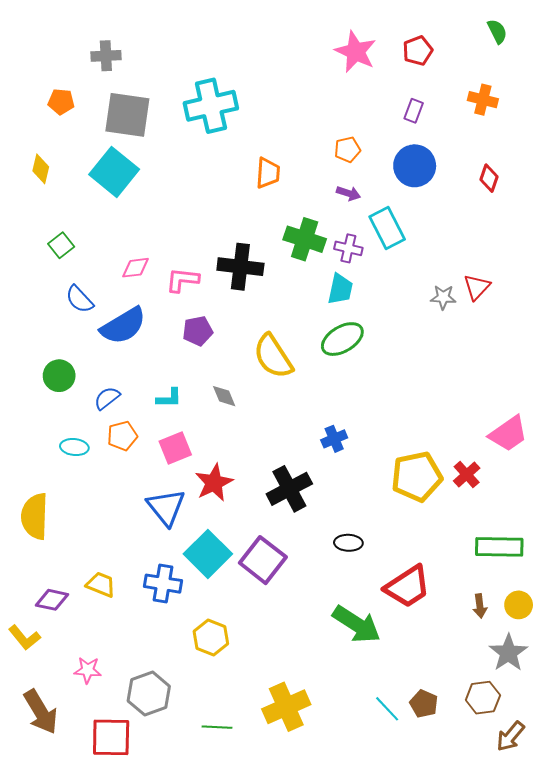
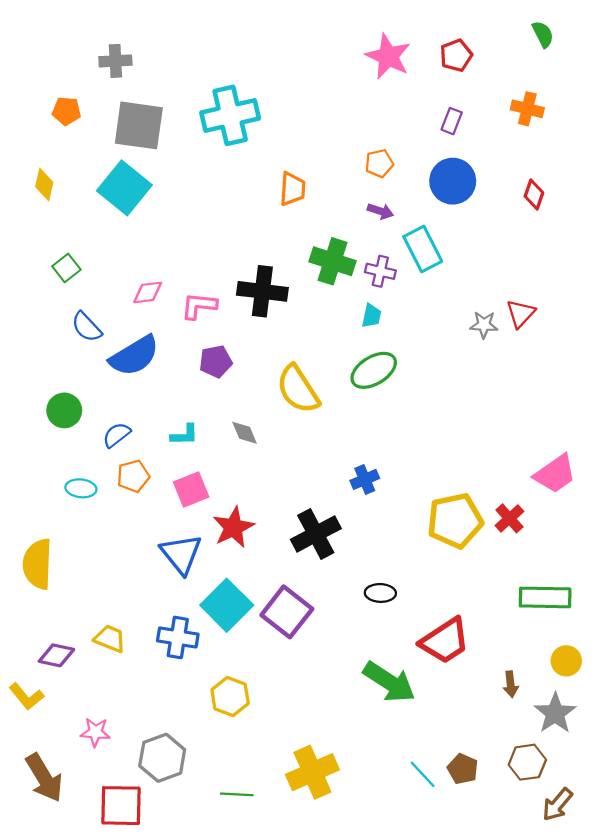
cyan trapezoid: (340, 289) -> (371, 316), size x0.7
brown arrow: (480, 606) -> (511, 684), moved

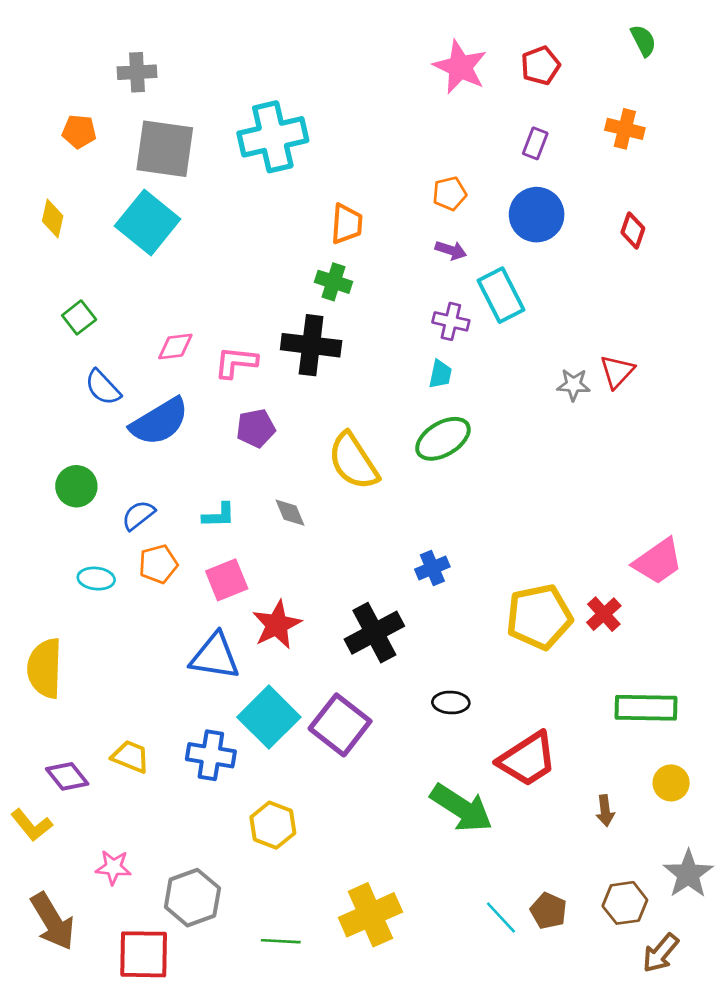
green cross: (332, 261) -> (334, 282), moved, size x0.7
blue triangle: (181, 554) -> (215, 656), turned -42
purple diamond: (56, 655) -> (67, 776), turned 39
gray star: (555, 713) -> (688, 874), moved

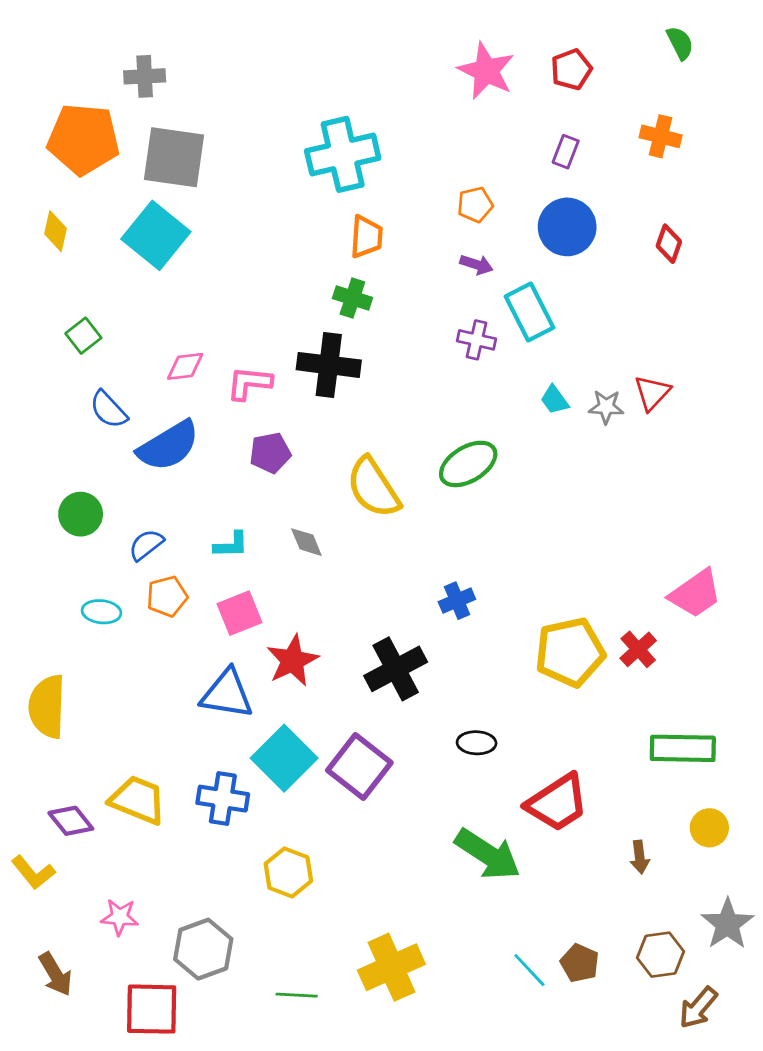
orange pentagon: (79, 132) -> (83, 139), size x2.0
cyan cross: (273, 137) -> (343, 154), moved
cyan trapezoid: (440, 374) -> (555, 400), moved, turned 132
yellow trapezoid: (130, 757) -> (138, 800), size x1.4
brown arrow: (53, 921) -> (55, 974), size x0.7

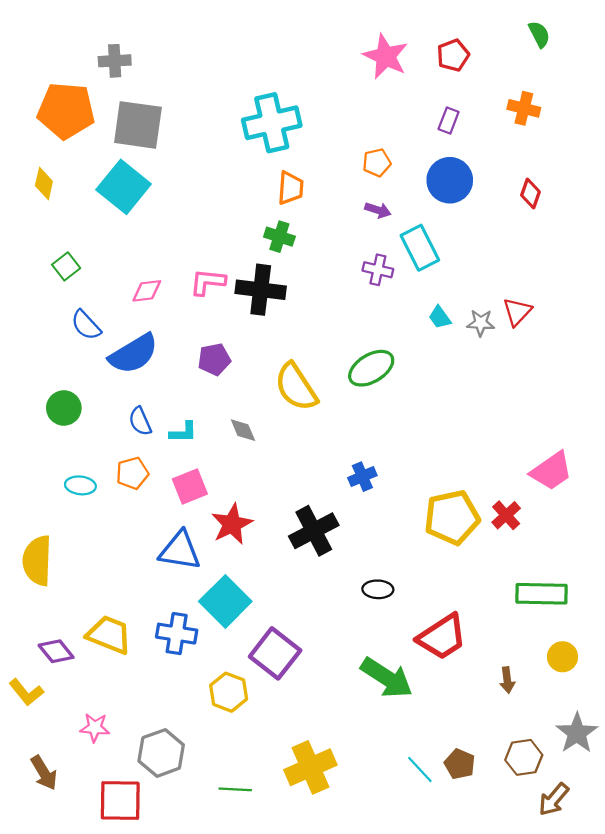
pink L-shape: (249, 383) -> (208, 282), moved
blue semicircle: (146, 545) -> (140, 421), moved, turned -76
purple square: (359, 766) -> (275, 653), moved

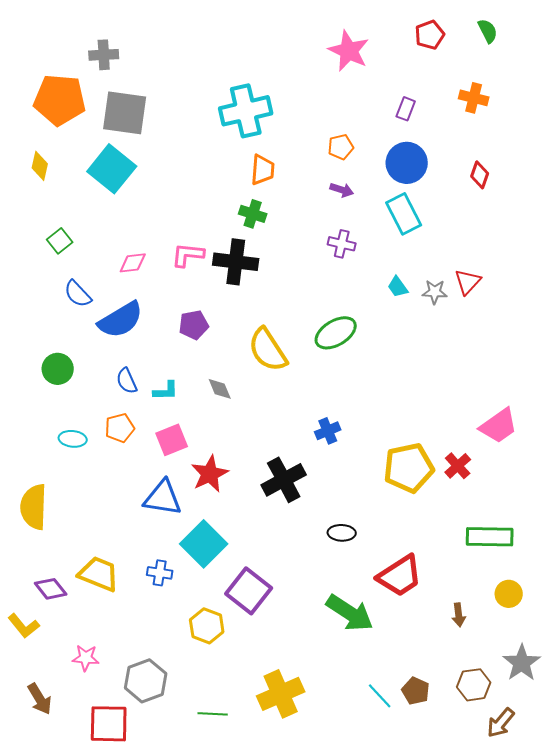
red pentagon: (453, 55) -> (430, 35), moved
cyan rectangle: (420, 248) -> (404, 214), moved
blue cross: (177, 634) -> (160, 573), size x0.7

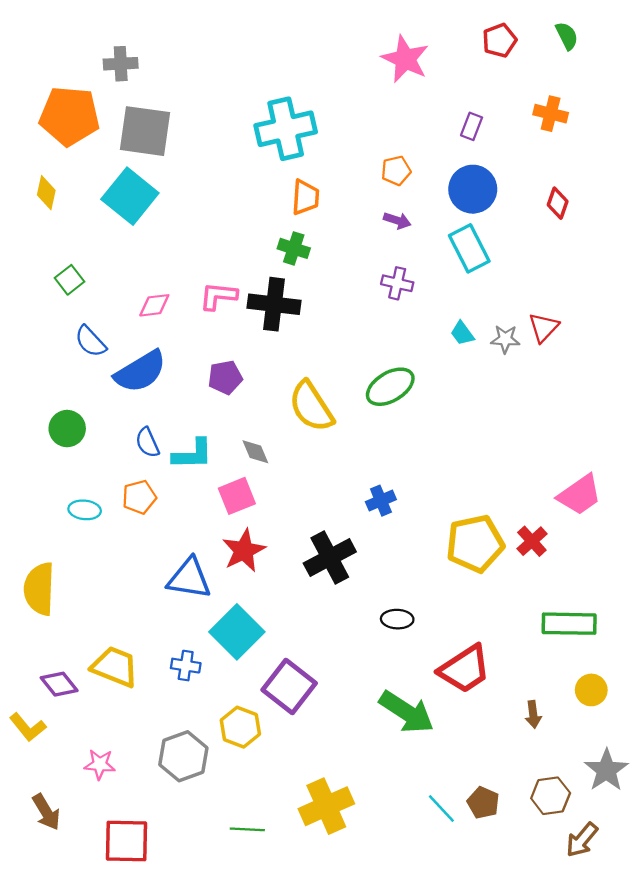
cyan L-shape: (166, 391) -> (193, 454), size x1.4
pink square: (172, 440) -> (237, 496), moved
gray hexagon: (146, 681) -> (183, 756), moved

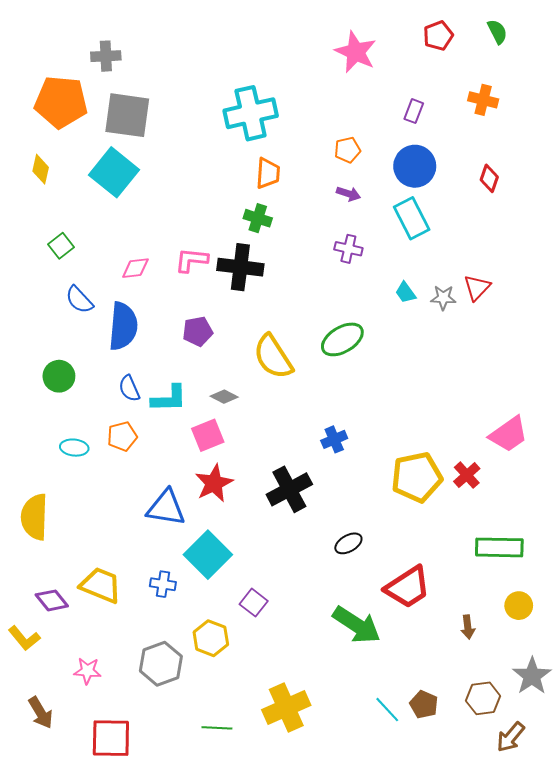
blue semicircle: (140, 372) -> (123, 326), turned -54
gray diamond: (255, 452) -> (224, 397), turned -40
black ellipse: (397, 619) -> (348, 543), turned -32
purple square: (289, 686) -> (254, 603), size x0.6

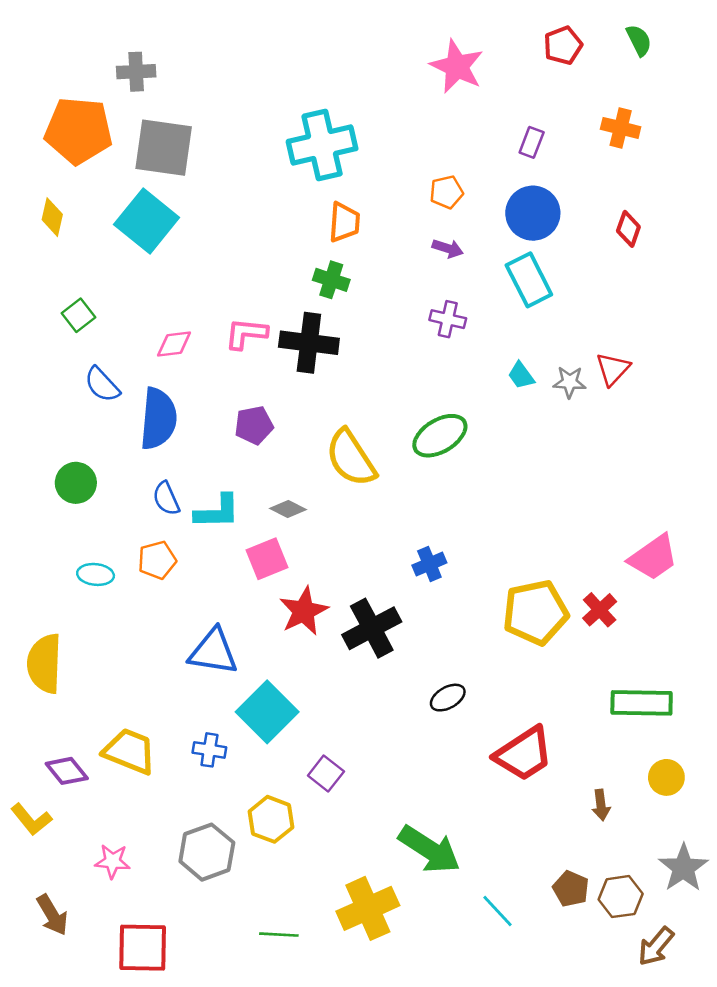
red star: (214, 483) -> (304, 611), moved
green arrow: (357, 625) -> (429, 849), moved
brown pentagon: (424, 704) -> (571, 889), moved

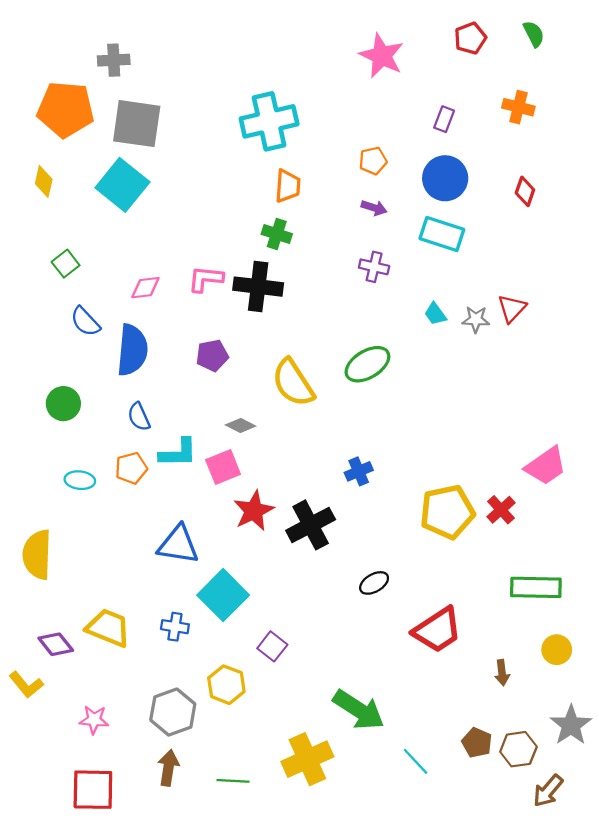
cyan rectangle: (529, 280) -> (442, 234), turned -45
cyan L-shape: (217, 512) -> (178, 453), moved
brown arrow: (52, 915) -> (168, 768), moved, turned -140
red square: (143, 948) -> (93, 790), moved

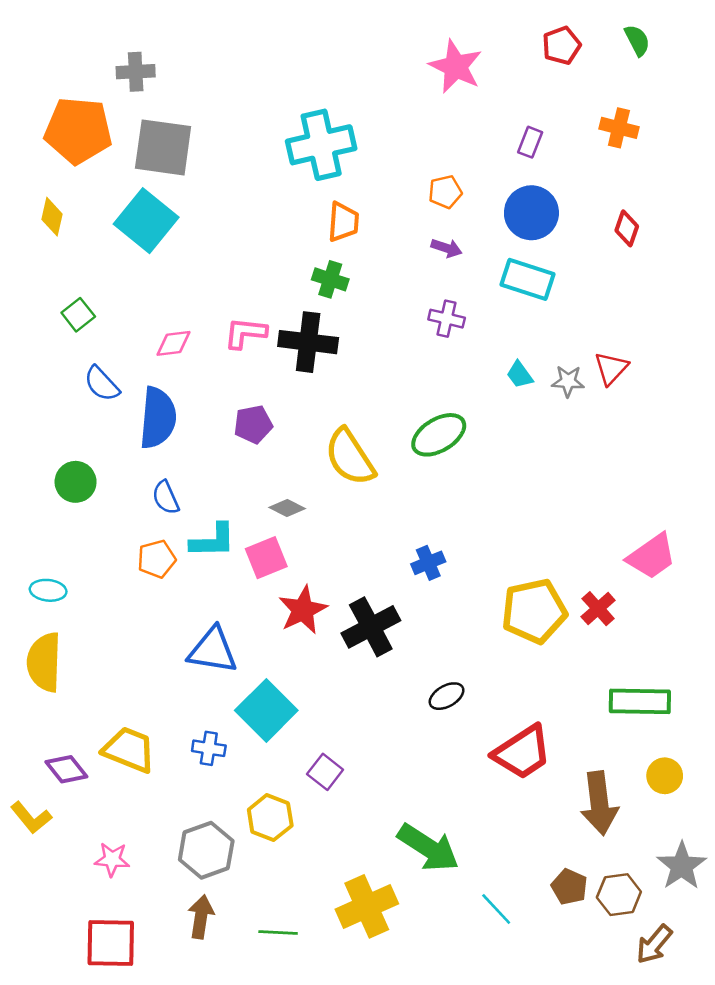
cyan ellipse: (80, 480) -> (48, 590), moved
brown arrow: (502, 673) -> (599, 803), size x2.0

